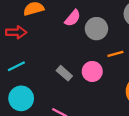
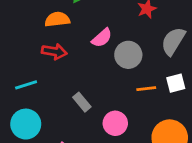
red arrow: (16, 32) -> (54, 52), moved
pink circle: (92, 71) -> (115, 123), moved

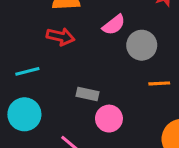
gray rectangle: (82, 102) -> (88, 94), turned -42
pink circle: (115, 123) -> (109, 119), moved

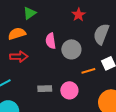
pink semicircle: (114, 25) -> (51, 41), turned 133
pink circle: (109, 119) -> (69, 90), moved

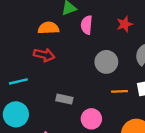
pink semicircle: (51, 41) -> (87, 25), moved
pink circle: (69, 90) -> (91, 119), moved

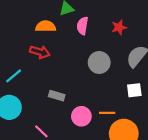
cyan line: (18, 81) -> (14, 76), turned -30
orange line: (120, 91) -> (107, 113), moved

